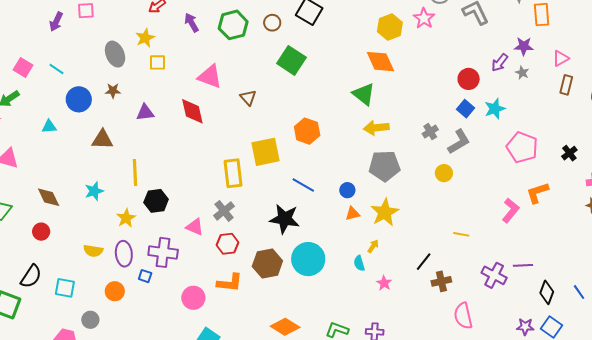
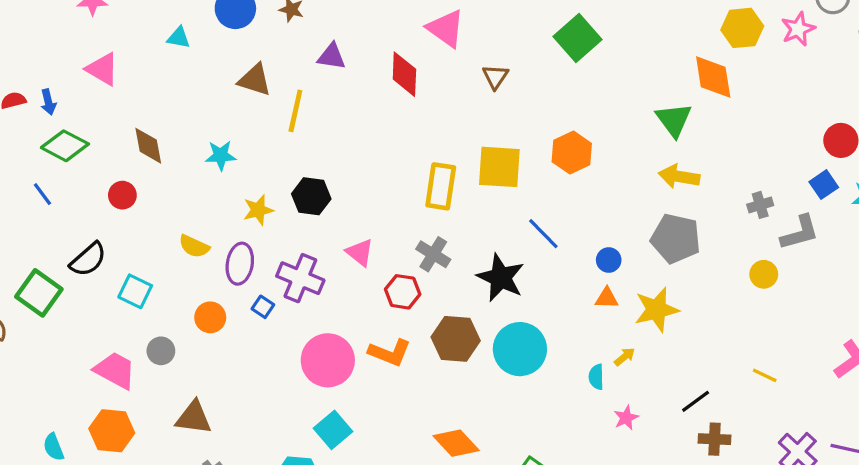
yellow line: (135, 172) -> (295, 111), moved
gray cross: (224, 211) -> (433, 254), moved, turned -35
pink circle: (193, 298) -> (328, 360), size x1.4

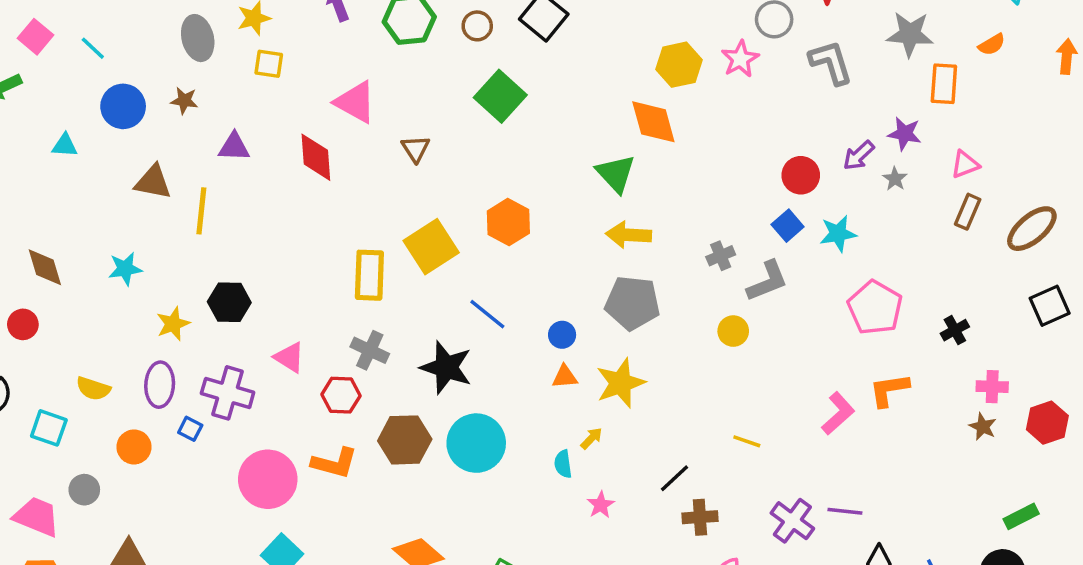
yellow square: (499, 167) -> (431, 247), turned -30
yellow semicircle: (194, 246) -> (93, 389), moved

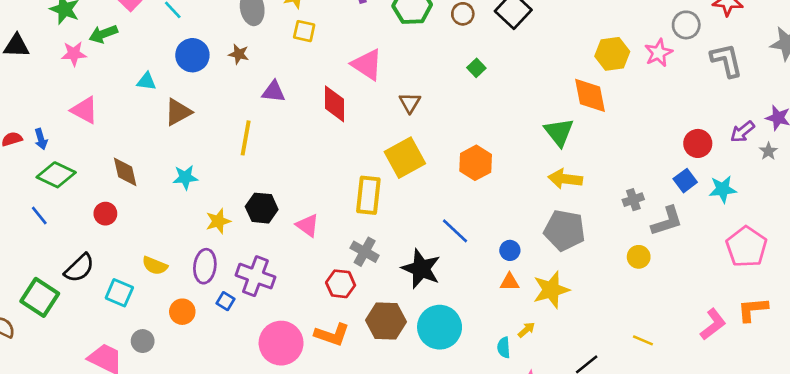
green square: (500, 96) -> (476, 68), size x0.5
brown triangle: (153, 182) -> (178, 112), moved, turned -44
yellow square: (431, 247) -> (405, 158), moved
pink triangle: (289, 357) -> (308, 225), moved

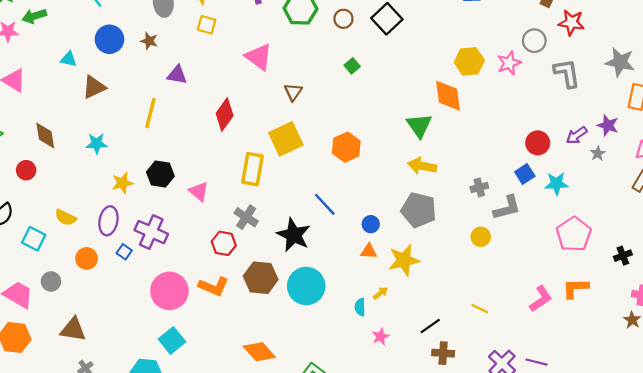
red diamond: (334, 104) -> (225, 114), moved, turned 32

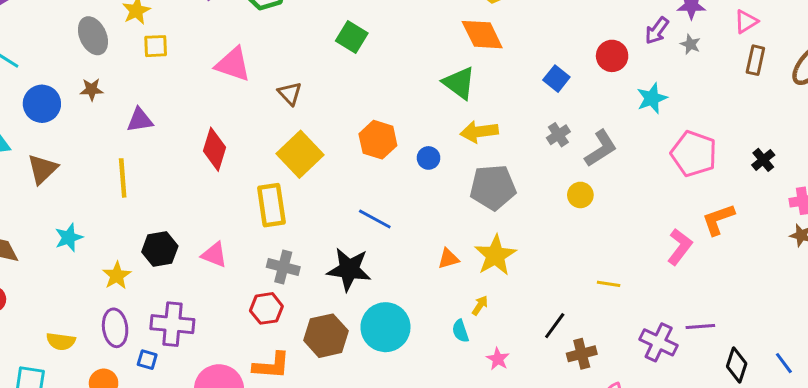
green square: (352, 66) -> (352, 37), size x1.5
blue square: (525, 174) -> (556, 79), moved
blue circle: (371, 224) -> (429, 158), moved

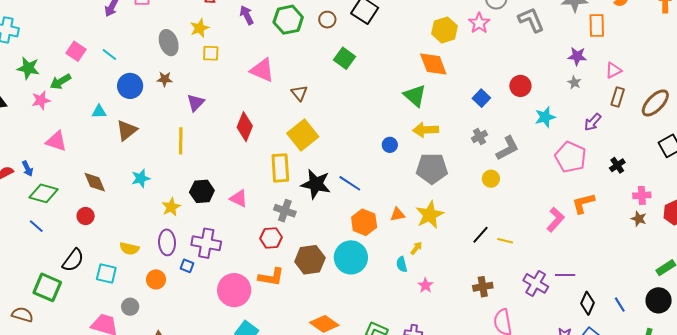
purple arrow: (657, 31) -> (593, 122), moved
purple triangle: (140, 120) -> (196, 103), turned -42
orange hexagon: (378, 140) -> (364, 222), moved
black star: (349, 269) -> (316, 184), moved
black line: (555, 326) -> (480, 235), moved

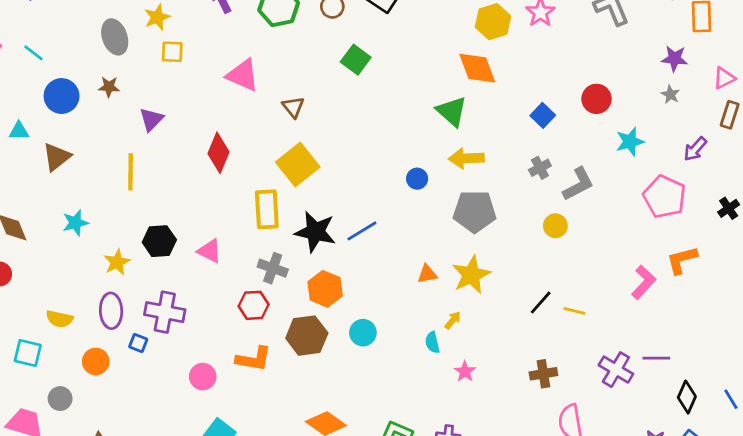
blue line: (350, 183) -> (362, 231), turned -65
orange hexagon: (364, 222) -> (325, 289), moved
cyan circle: (351, 257) -> (363, 333), size x0.6
pink circle: (234, 290) -> (203, 377), size x0.6

